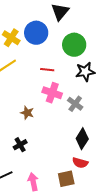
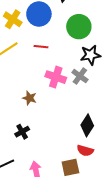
red line: (47, 70) -> (41, 47), moved
gray cross: (75, 104) -> (80, 76), moved

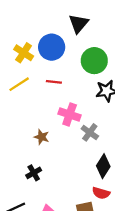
gray cross: (80, 76) -> (90, 132), moved

